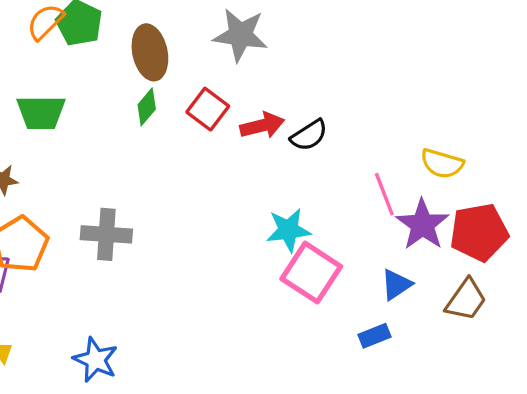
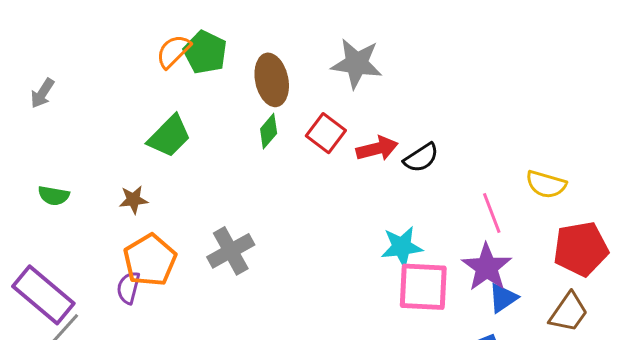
green trapezoid: (41, 112) -> (169, 136), turned -45
purple star: (422, 225) -> (487, 267), moved
gray cross: (106, 234) -> (231, 251), turned -33
pink square: (311, 273) -> (423, 287), turned -30

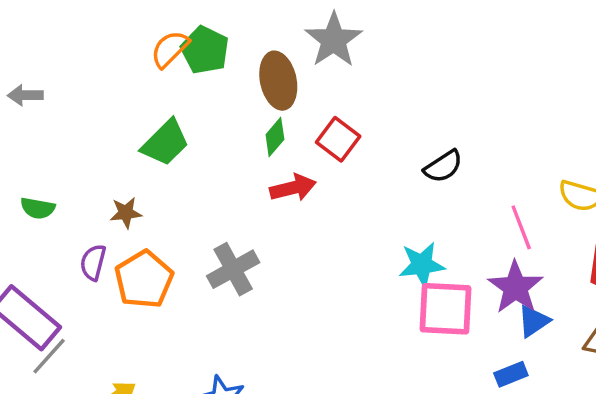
gray star: (357, 64) -> (334, 40), moved, turned 30
gray arrow: (42, 93) -> (25, 95), turned 56
red arrow: (377, 149) -> (293, 188), moved
purple semicircle: (128, 288) -> (93, 262), moved

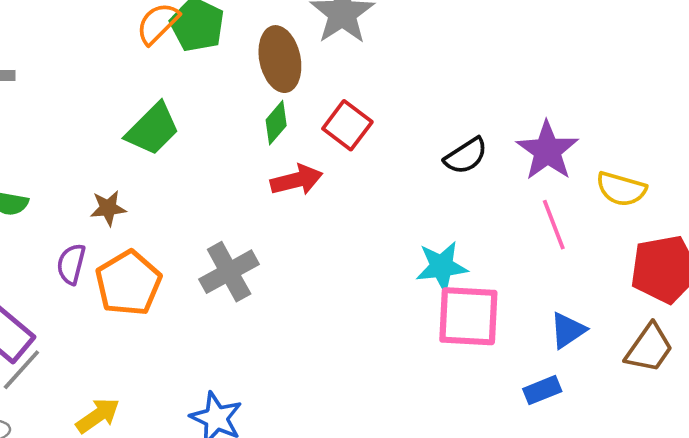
purple star: (515, 287) -> (547, 151), moved

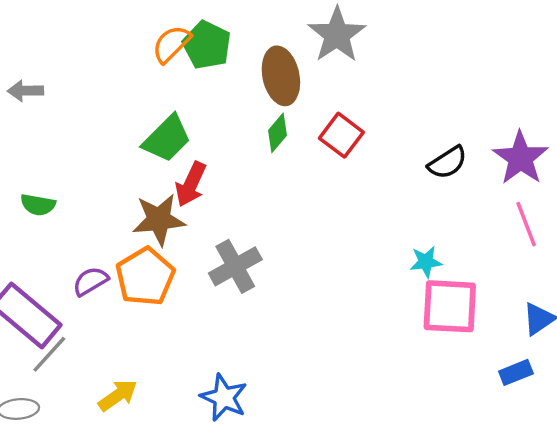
red arrow: (296, 180) -> (191, 184), moved, turned 129
brown star: (108, 208) -> (159, 220), moved, size x1.6
purple semicircle: (71, 264) -> (90, 281), moved, turned 45
cyan star: (442, 267) -> (426, 262), size x0.7

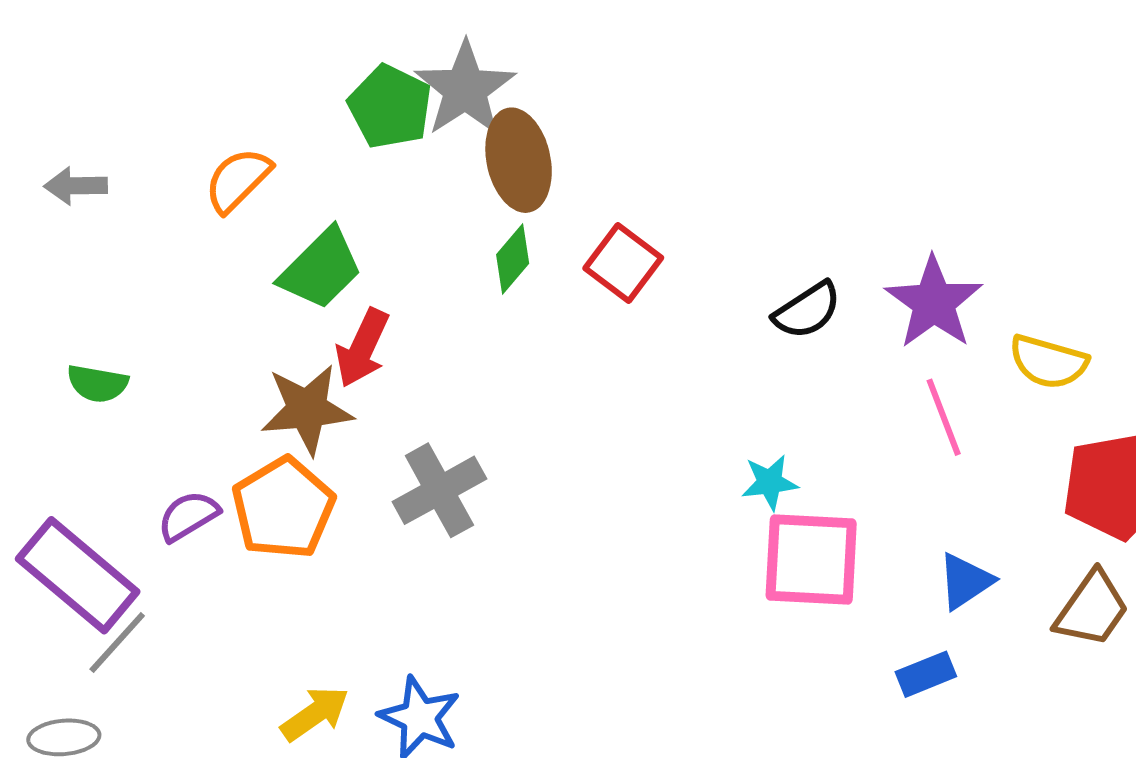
gray star: (337, 35) -> (465, 89), moved
orange semicircle: (171, 44) -> (238, 180), moved
yellow arrow: (118, 395) -> (315, 714), moved

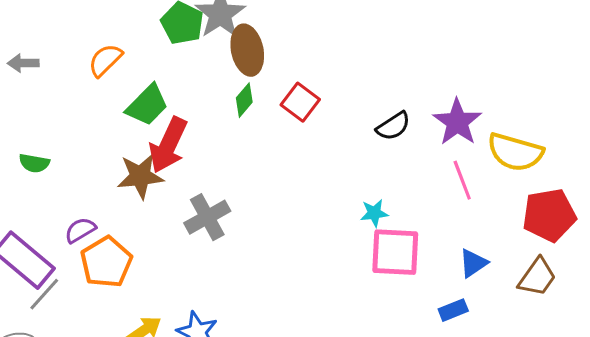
red arrow: (362, 348) -> (168, 145), size x1.4
yellow semicircle: (1048, 362) -> (515, 152), size x1.4
orange pentagon: (283, 508) -> (106, 262), moved

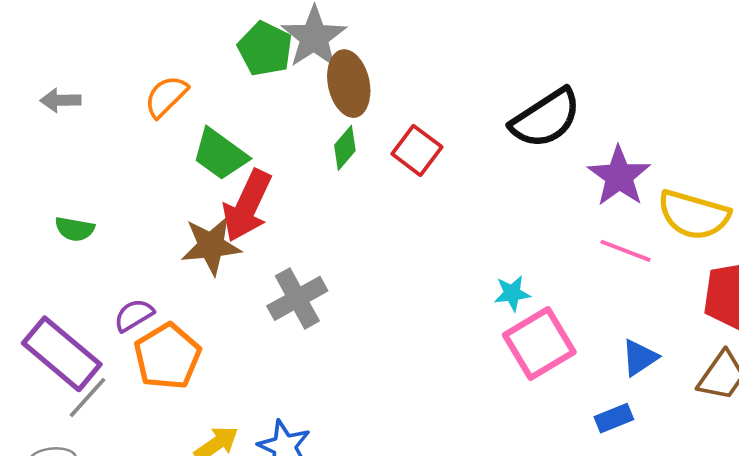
green trapezoid: (147, 105) -> (220, 154), turned 81
black semicircle: (393, 126) -> (546, 118), moved, size x1.6
pink line: (462, 180) -> (625, 251), turned -48
pink square: (395, 252) -> (539, 343), turned -34

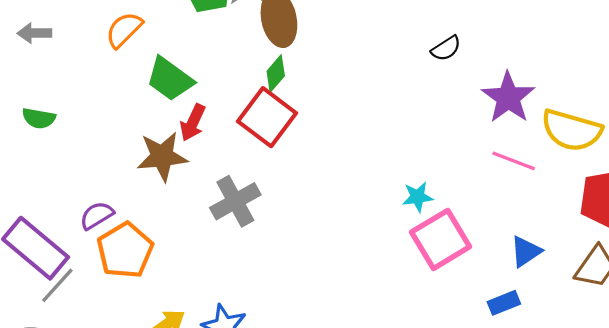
black semicircle: (546, 118) -> (446, 48), size x0.5
red square: (417, 150) -> (267, 117), moved, size x1.4
red arrow: (247, 206) -> (193, 123), size x0.6
green semicircle: (75, 229) -> (39, 118), moved

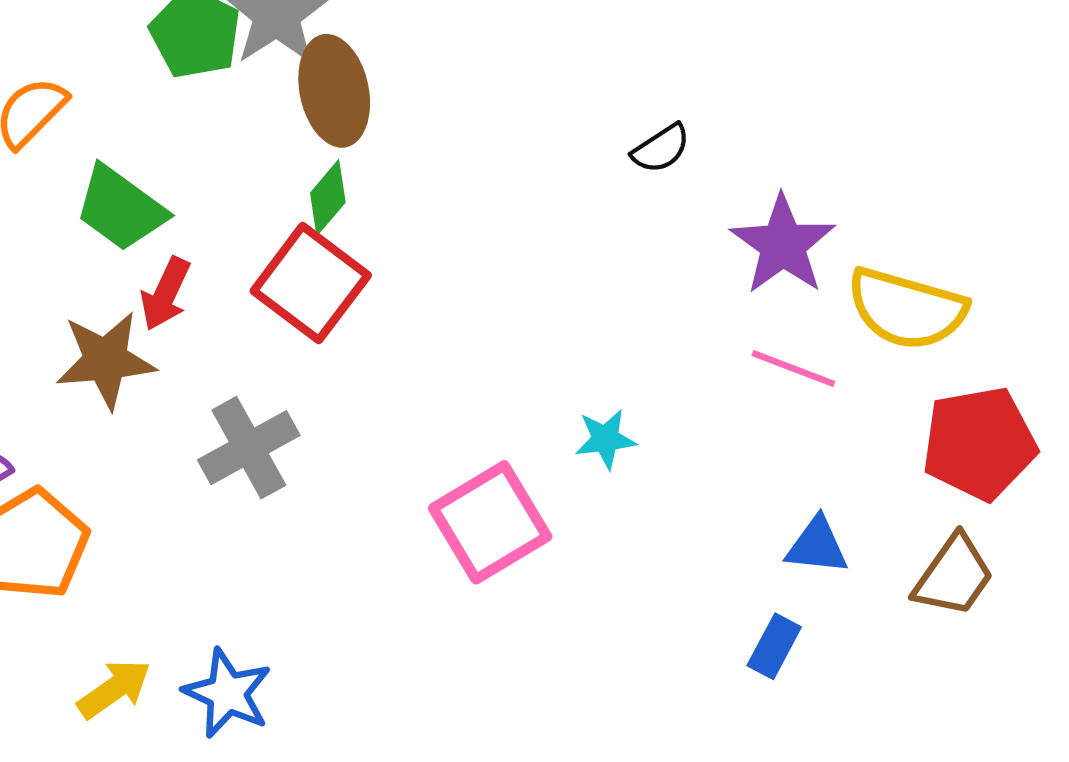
pink square: (441, 239) -> (490, 522), moved
blue triangle: (526, 251) -> (817, 546), turned 40
blue rectangle: (504, 303) -> (774, 646), turned -40

